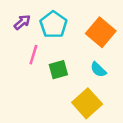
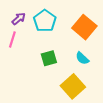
pink line: (33, 55) -> (12, 40), moved

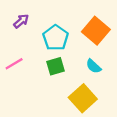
cyan pentagon: (45, 21) -> (56, 38), moved
pink line: (12, 40) -> (14, 64), moved, turned 42

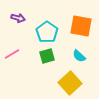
purple arrow: (21, 21) -> (18, 18), turned 56
orange square: (96, 31) -> (81, 26), turned -30

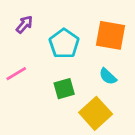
purple arrow: (18, 18) -> (24, 24), turned -64
green square: (47, 56) -> (64, 89), moved

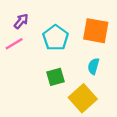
pink line: (16, 74) -> (14, 44), moved
cyan semicircle: (108, 76) -> (93, 66), turned 63

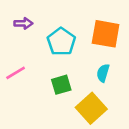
purple arrow: (21, 21) -> (23, 23), turned 49
pink line: (14, 44) -> (16, 73), moved

